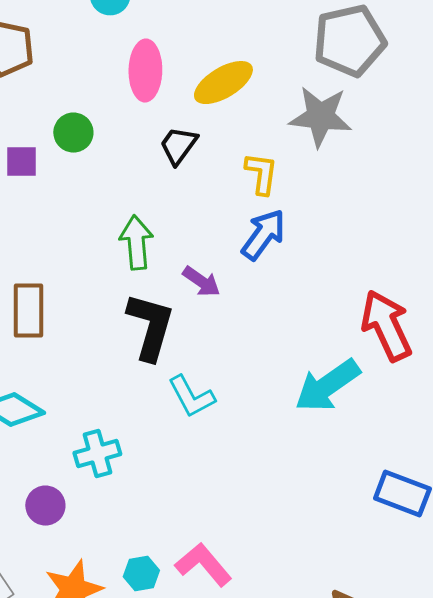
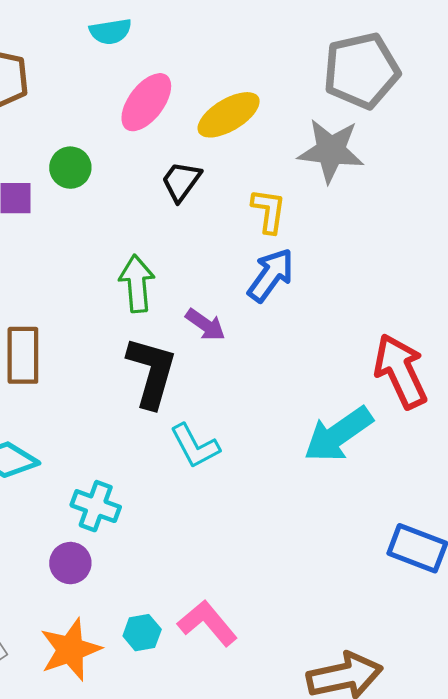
pink ellipse: (145, 71) -> (146, 102), turned 36
cyan cross: (97, 454) -> (96, 506), turned 36
purple circle: (45, 506) -> (70, 563), moved

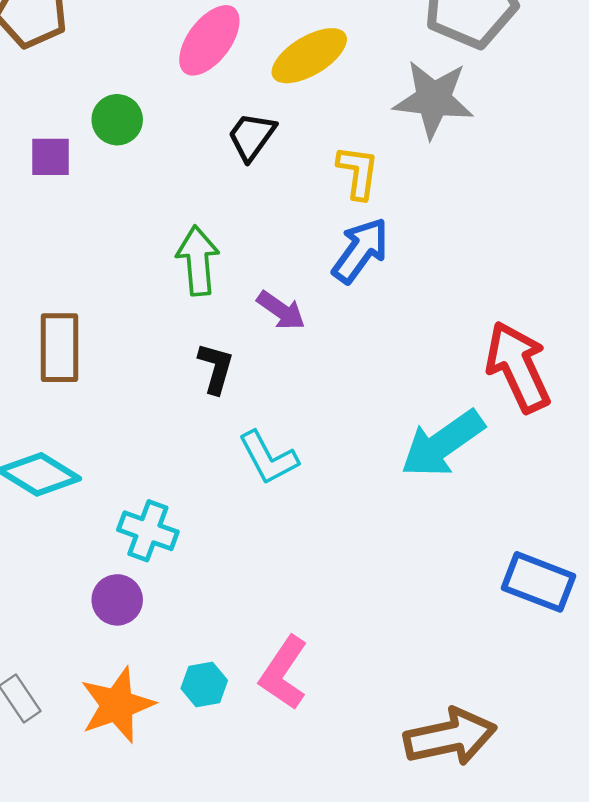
black L-shape: (152, 372) -> (216, 368), size x0.6
pink L-shape: (207, 623) -> (284, 673), turned -106

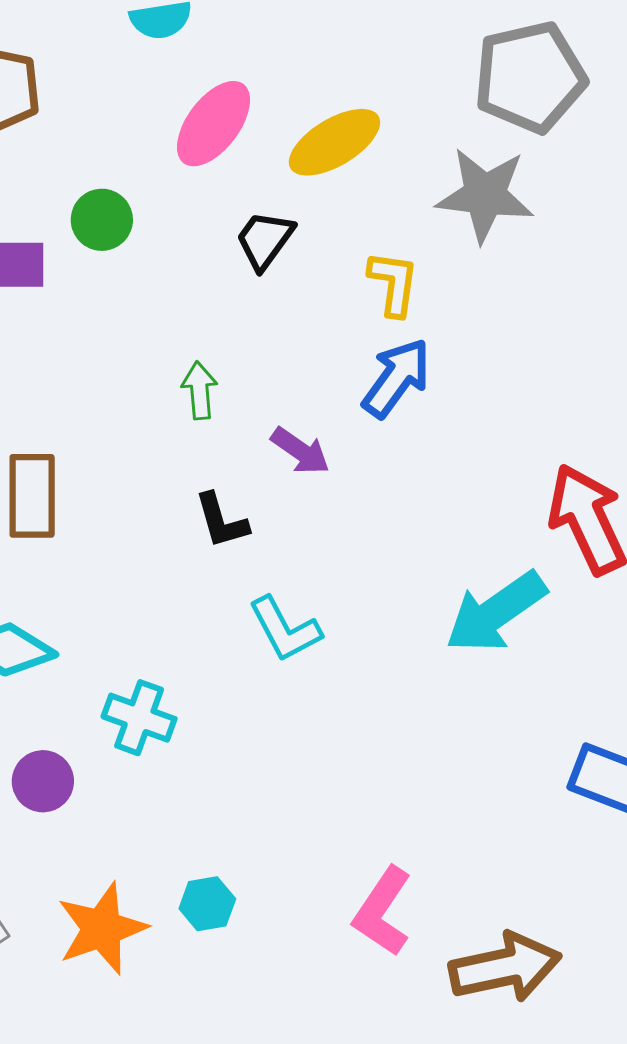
green arrow: (198, 261) -> (200, 390), size x0.7
black L-shape: (216, 368) -> (221, 521), turned 148
purple circle: (117, 600) -> (43, 781), moved
pink L-shape: (284, 673) -> (383, 912), moved

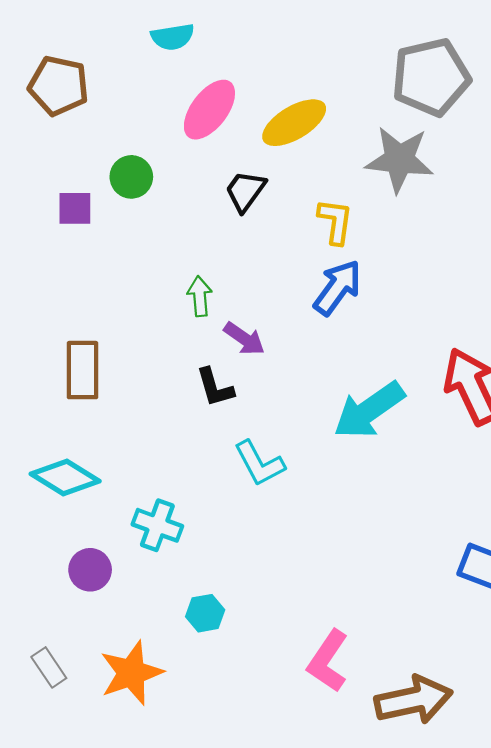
purple arrow: (300, 451) -> (244, 339), moved
cyan arrow: (496, 612) -> (369, 410), moved
cyan hexagon: (207, 904) -> (205, 613), moved

